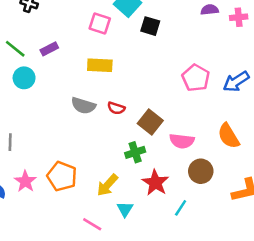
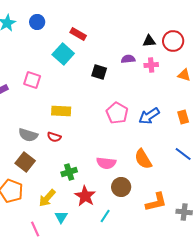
pink square: (100, 24) -> (32, 80), moved
black square: (150, 26) -> (99, 72), moved
yellow rectangle: (100, 65) -> (61, 111), moved
brown square: (150, 122) -> (25, 162), moved
pink line: (92, 224) -> (35, 229), turned 35

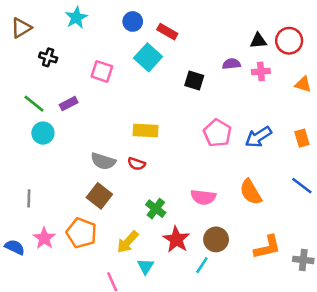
blue circle: (37, 22) -> (133, 21), moved
pink square: (32, 80) -> (102, 71), moved
green cross: (69, 172) -> (156, 209), turned -35
brown circle: (121, 187) -> (216, 239), moved

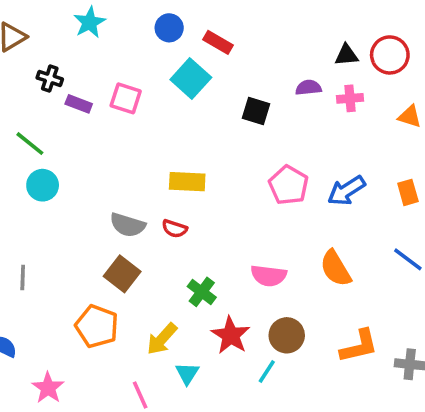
purple rectangle: (69, 104) -> (79, 104), moved, turned 48
pink star: (44, 238) -> (48, 388), moved

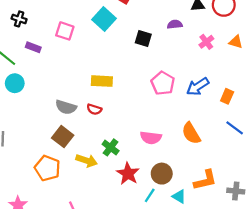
pink cross: (350, 98) -> (206, 42), moved, turned -32
purple rectangle: (79, 104) -> (33, 47), moved
orange rectangle: (408, 192) -> (227, 96), moved, turned 40
yellow arrow: (162, 339) -> (87, 161), moved, turned -114
cyan triangle: (187, 373) -> (179, 196), moved, turned -32

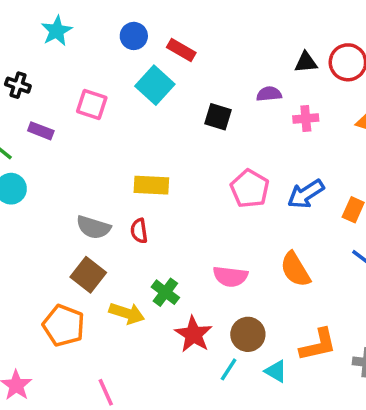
pink cross: (206, 42) -> (306, 118), moved, turned 32
red semicircle: (94, 109) -> (139, 231), turned 64

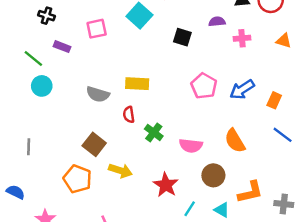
pink square: (92, 104) -> (97, 29), turned -30
gray semicircle: (93, 227) -> (98, 94), moved
green cross: (165, 292) -> (154, 132), moved
brown circle: (248, 334) -> (213, 175), moved

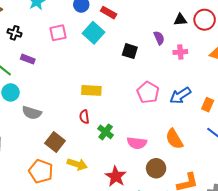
purple semicircle: (217, 22) -> (159, 38), turned 72
pink square: (97, 29) -> (58, 33), moved
gray semicircle: (98, 94) -> (32, 113), moved

